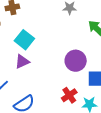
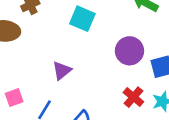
cyan square: (24, 40) -> (82, 19), moved

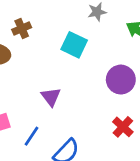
purple triangle: (62, 71) -> (51, 97), turned -30

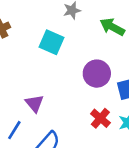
purple triangle: (51, 97) -> (34, 103), moved

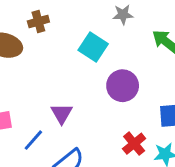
purple circle: (97, 74) -> (123, 86), moved

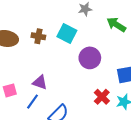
brown cross: (38, 22) -> (38, 36), moved, turned 32
purple triangle: (62, 114) -> (40, 82), moved, turned -35

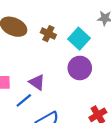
purple circle: (90, 58) -> (80, 68), moved

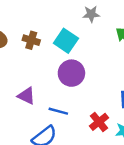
blue line: (24, 100) -> (58, 111), moved, turned 63

